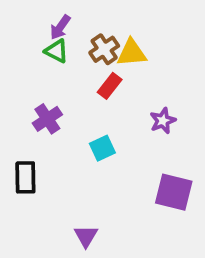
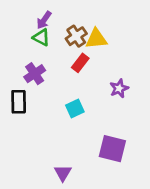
purple cross: (47, 119) -> (35, 74), moved
black rectangle: (25, 177) -> (19, 102), moved
purple square: (174, 192) -> (112, 149), moved

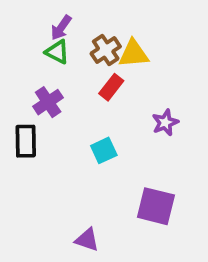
purple triangle: (63, 173) -> (87, 240), turned -42

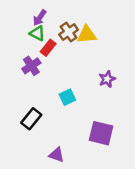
red rectangle: (111, 87) -> (48, 48), moved
black rectangle: (26, 141) -> (31, 119), moved, turned 40

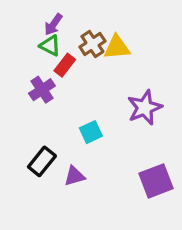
purple star: (107, 79) -> (145, 108), size x1.5
purple square: (101, 133) -> (156, 181), moved, turned -35
purple triangle: (57, 155) -> (75, 176), moved, turned -35

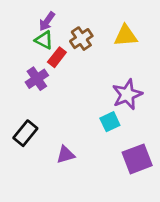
yellow triangle: (117, 47) -> (126, 36), moved
cyan square: (91, 132) -> (110, 122), moved
black rectangle: (42, 161) -> (25, 133), moved

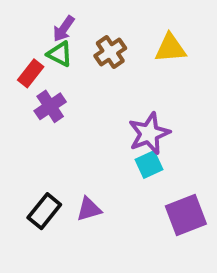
red rectangle: (57, 57) -> (31, 73), moved
purple star: (127, 94) -> (149, 133), moved
black rectangle: (25, 133) -> (44, 211), moved

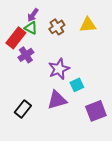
red rectangle: (31, 73) -> (16, 38), size x1.5
purple star: (149, 133) -> (59, 69), moved
purple triangle: (89, 209) -> (57, 100), moved, size x1.5

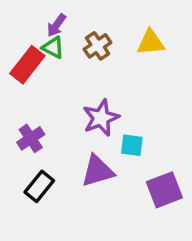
purple cross: (26, 55) -> (31, 138), moved
cyan square: (77, 85) -> (132, 145), turned 32

